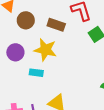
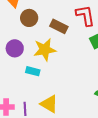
yellow star: (45, 50) -> (45, 50), turned -30

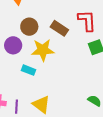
brown circle: (29, 18) -> (29, 27), moved

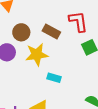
cyan rectangle: (28, 70) -> (54, 78), moved

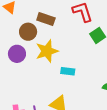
brown rectangle: (51, 32) -> (46, 19), moved

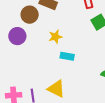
yellow star: (47, 51) -> (55, 37), moved, size x0.6

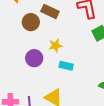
purple circle: (17, 36) -> (34, 58), moved

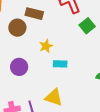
purple circle: (34, 58) -> (19, 67), moved

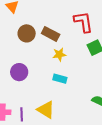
brown rectangle: (34, 14) -> (51, 34), moved
yellow star: (46, 46) -> (59, 54), moved

